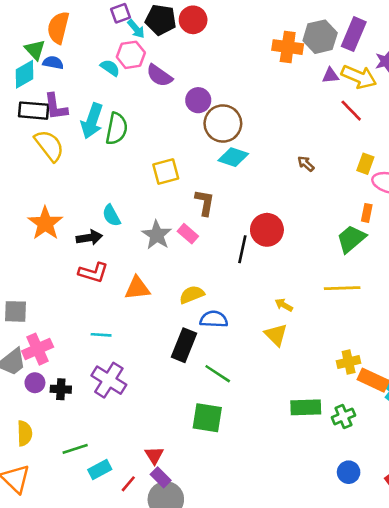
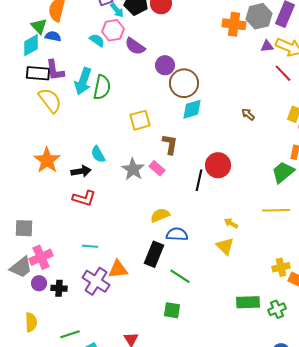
cyan diamond: (233, 157) -> (192, 109), turned -35
orange triangle: (137, 288) -> (118, 269), moved
green square: (207, 418) -> (172, 310), size x0.7

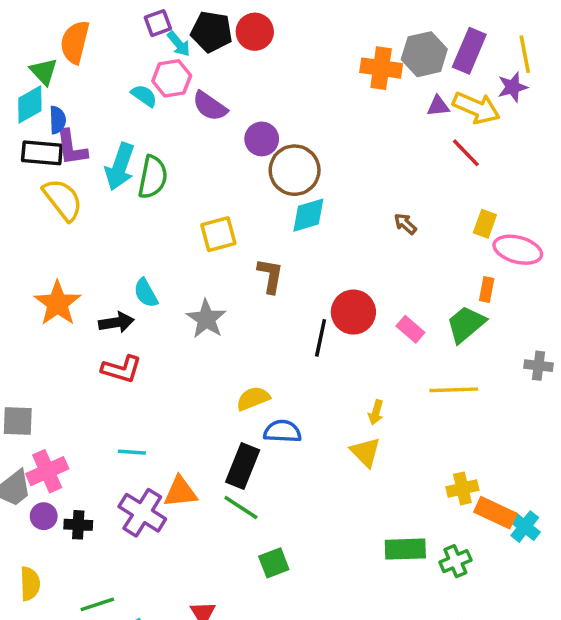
blue semicircle: (53, 36) -> (58, 120), moved, turned 77
pink rectangle: (157, 168) -> (410, 329), moved
yellow arrow: (231, 223) -> (376, 412), turned -104
green line: (180, 276) -> (241, 508), moved
green square: (172, 310) -> (274, 563), turned -30

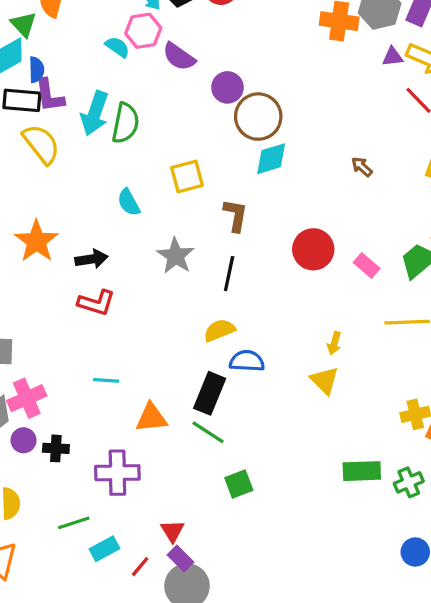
cyan semicircle: (146, 293) -> (129, 202), moved
black line: (321, 338) -> (229, 274), moved
purple cross: (142, 513) -> (117, 473), moved, turned -33

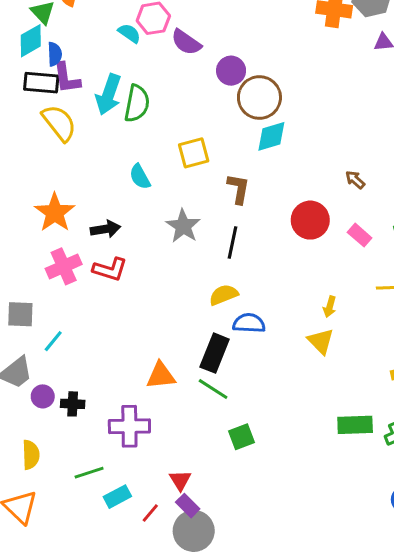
brown arrow: (362, 167) -> (355, 180), moved
cyan line: (106, 380) -> (53, 341), moved, turned -55
pink cross: (27, 398) -> (64, 266), moved

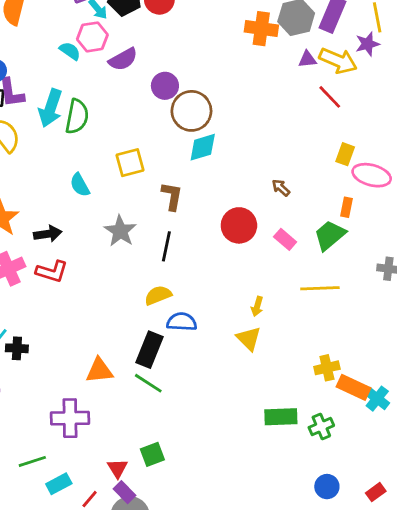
purple semicircle: (186, 42) -> (123, 59), turned -64
black cross: (73, 404) -> (17, 348), moved
green square: (241, 437) -> (152, 454), moved

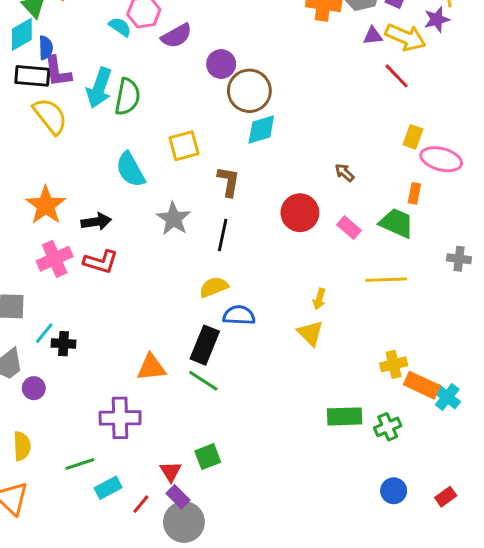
cyan semicircle: (80, 185) -> (130, 170), size x1.4
green trapezoid: (330, 235) -> (397, 223), turned 64

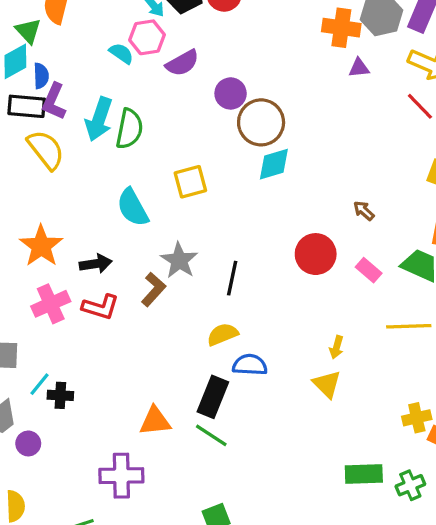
purple triangle: (373, 36) -> (359, 68), moved
purple L-shape: (58, 71) -> (54, 102), turned 32
brown L-shape: (229, 181) -> (153, 289), moved, turned 32

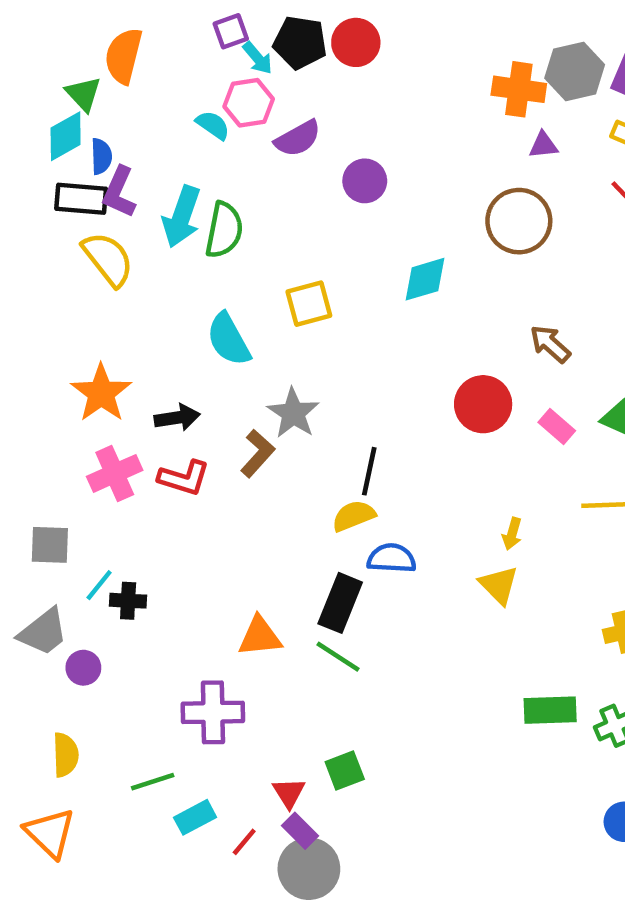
brown circle: (261, 122) -> (519, 221), moved
brown arrow: (364, 211) -> (550, 344), size x1.4
black line: (232, 278) -> (369, 471), moved

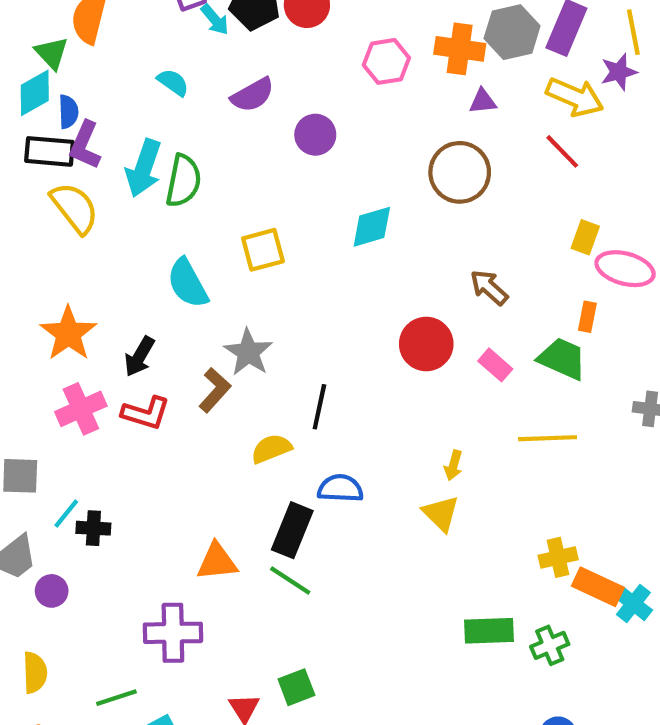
pink hexagon: (249, 103) -> (386, 61), moved
black arrow: (177, 418) -> (139, 357), turned 129
yellow semicircle: (354, 516) -> (271, 449), moved

